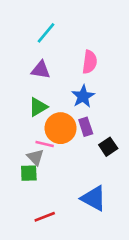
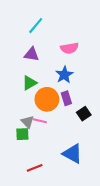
pink semicircle: (90, 62) -> (69, 48), turned 72
pink line: (45, 144) -> (40, 121), moved

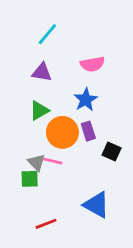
black square: (84, 114) -> (112, 151), turned -32

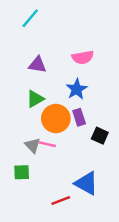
cyan line: (47, 34) -> (30, 18), moved
green square: (30, 179) -> (22, 172), moved
red line: (46, 224) -> (61, 200), moved

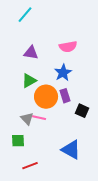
red line: (61, 200) -> (30, 166), moved

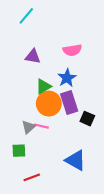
green triangle: (29, 81) -> (43, 86), moved
purple rectangle: (65, 96) -> (69, 102), size x1.5
gray triangle: (27, 119) -> (28, 127), turned 32

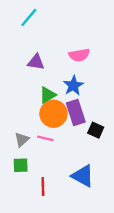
gray triangle: (28, 127) -> (22, 140), moved
red line: (32, 177) -> (43, 186), moved, turned -70

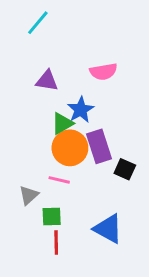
blue star: (73, 86) -> (81, 110), moved
gray triangle: (22, 140) -> (29, 195), moved
green square: (21, 165) -> (52, 217), moved

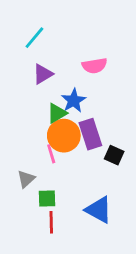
cyan line: (38, 23) -> (34, 38), moved
purple triangle: (47, 81) -> (43, 74), turned -40
pink line: (59, 180) -> (51, 154), moved, turned 60

